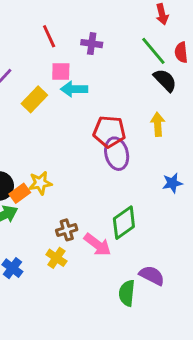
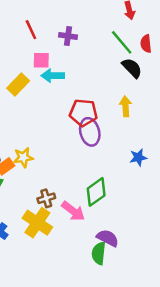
yellow cross: (56, 258) -> (37, 223), size x1.6
purple semicircle: (152, 275) -> (108, 238), moved

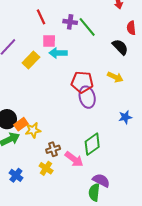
green line: (122, 42) -> (87, 27), moved
yellow arrow: (126, 106) -> (115, 77), turned 119
yellow star: (23, 157) -> (33, 130), moved
yellow cross: (37, 223) -> (46, 168), size x0.6

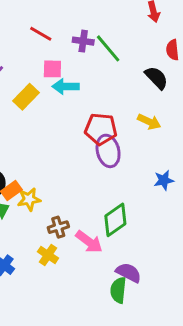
red line: (41, 17) -> (41, 34), turned -35

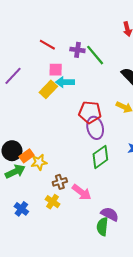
yellow rectangle: (26, 97) -> (48, 89), moved
green diamond: (115, 220) -> (100, 157), moved

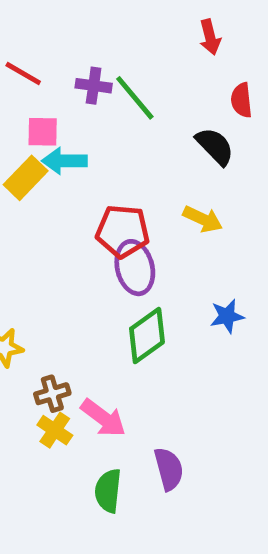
yellow cross: (53, 202) -> (55, 430), moved
purple semicircle: (110, 214) -> (169, 469), turned 48
green semicircle: (102, 227) -> (108, 491), moved

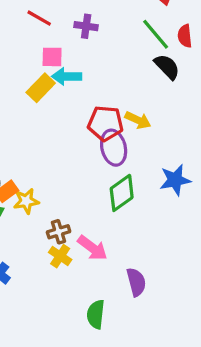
green line: (135, 98) -> (156, 34), moved
yellow arrow: (203, 219) -> (138, 120), moved
blue star: (227, 316) -> (175, 180), size x1.4
green semicircle: (108, 491) -> (96, 314), moved

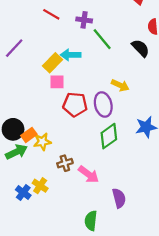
green line: (156, 34) -> (102, 39), moved
pink square: (52, 57) -> (57, 82), moved
red pentagon: (105, 123) -> (75, 105), moved
yellow cross: (60, 256) -> (40, 186), moved

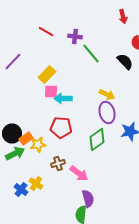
cyan arrow: (71, 55) -> (63, 98), moved
red pentagon: (75, 105) -> (61, 128), moved
purple ellipse: (103, 105) -> (107, 112), moved
purple semicircle: (119, 198) -> (88, 198), moved

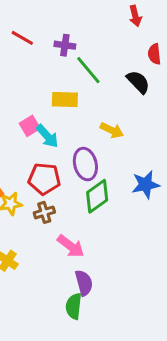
yellow rectangle: (47, 74) -> (65, 99), moved, turned 48
pink square: (51, 92) -> (30, 126), turned -32
cyan arrow: (63, 98) -> (47, 136), turned -132
purple ellipse: (107, 112) -> (85, 164), moved
brown cross: (58, 164) -> (44, 212), moved

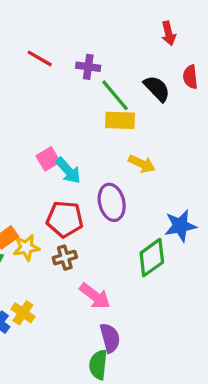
black semicircle: (138, 82) -> (157, 89), moved
yellow rectangle: (65, 99) -> (120, 120), moved
green diamond: (97, 196) -> (152, 258), moved

